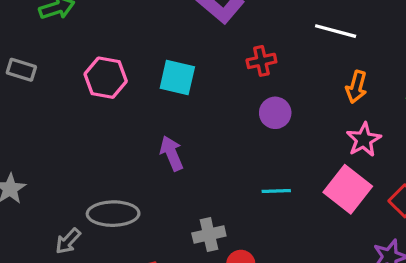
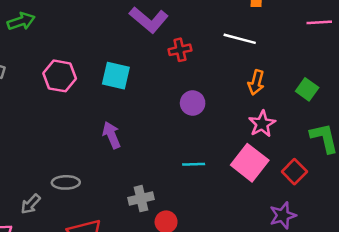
red cross: (261, 61) -> (180, 50), moved
gray ellipse: (113, 214) -> (66, 182), size x0.7

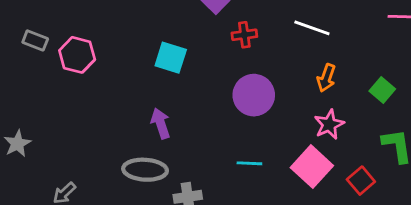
pink hexagon: (60, 76) -> (77, 55), moved
purple circle: (193, 103) -> (254, 95), size x1.5
gray ellipse: (66, 182) -> (145, 170), moved, size x1.4

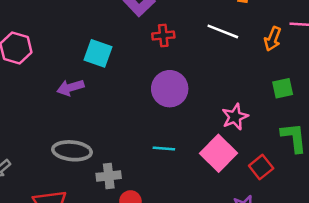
orange arrow: (326, 78) -> (273, 39), moved
green square: (382, 90) -> (283, 88), turned 35
purple arrow: (161, 123) -> (70, 88), moved, turned -90

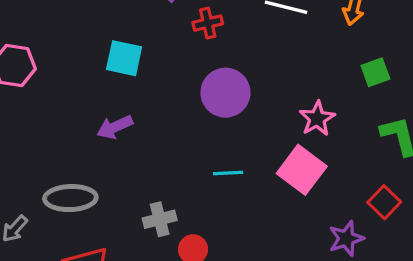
purple arrow: (70, 88) -> (115, 127), moved
gray ellipse: (72, 151) -> (70, 198), moved
red square: (261, 167) -> (384, 202), moved

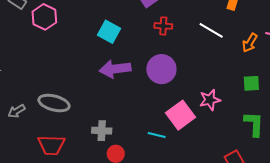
purple arrow: (115, 127) -> (115, 69), moved, size x1.4
pink square: (302, 170) -> (181, 115), moved
cyan line: (228, 173) -> (157, 135), moved

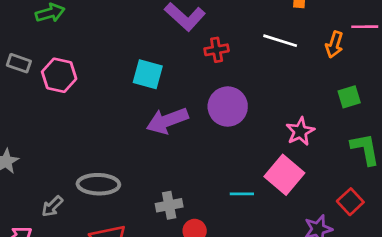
pink square: (181, 115) -> (284, 175), moved

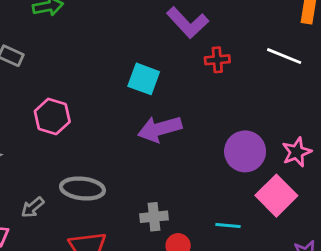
pink hexagon: (59, 75) -> (52, 116), moved
purple circle: (228, 107) -> (245, 151), moved
cyan line: (242, 194) -> (228, 225), moved

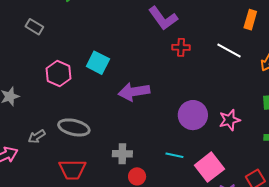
cyan square: (144, 79) -> (98, 63), moved
pink square: (276, 196) -> (209, 167), moved
cyan line: (228, 225) -> (174, 155), moved

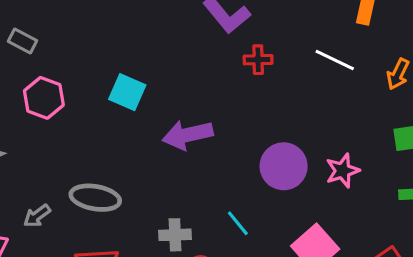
pink hexagon: (59, 74) -> (44, 98), moved
cyan line: (174, 155) -> (238, 223), moved, turned 42

